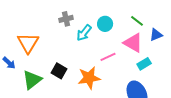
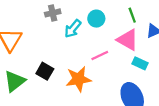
green line: (137, 21) -> (132, 15), turned 32
cyan rectangle: (144, 64) -> (140, 63), turned 56

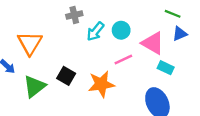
green line: (132, 15) -> (173, 14), moved, turned -48
cyan circle: (96, 19) -> (121, 30), moved

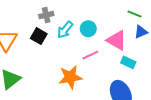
black square: (66, 76) -> (39, 36), moved

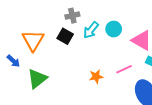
pink line: (90, 55) -> (124, 69), moved
orange star: (70, 77) -> (96, 77), size x0.6

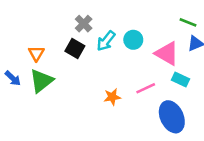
gray cross: (72, 16) -> (84, 24), turned -32
orange triangle: (33, 40) -> (36, 53), size x0.6
green triangle: (37, 79) -> (41, 81), moved

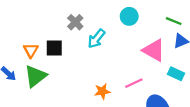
cyan circle: (133, 40) -> (129, 16), moved
black square: (75, 48) -> (54, 48), moved, turned -30
cyan rectangle: (181, 80) -> (176, 74), moved

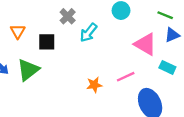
orange triangle: (31, 50) -> (18, 31), moved

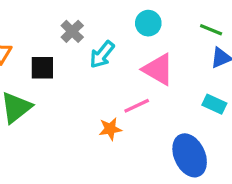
pink triangle: (145, 44) -> (158, 69), moved
pink line: (126, 77) -> (137, 106), moved

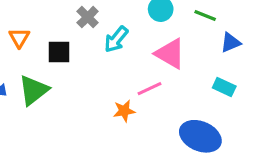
green line: (211, 30) -> (205, 15), moved
blue ellipse: (190, 155) -> (200, 136), turned -42

